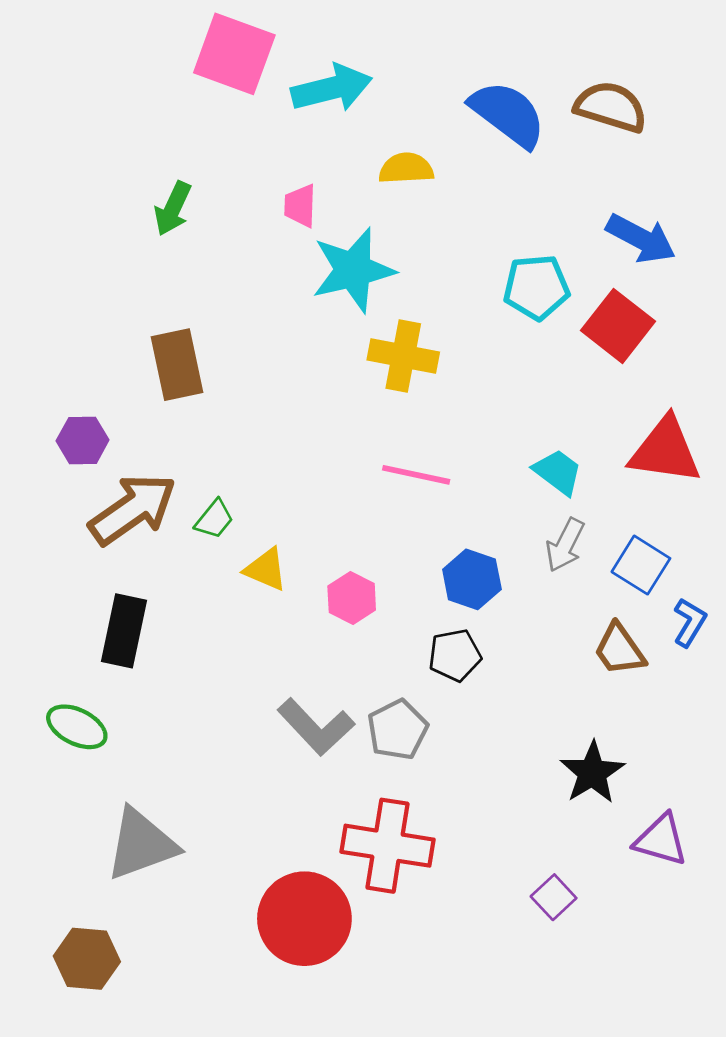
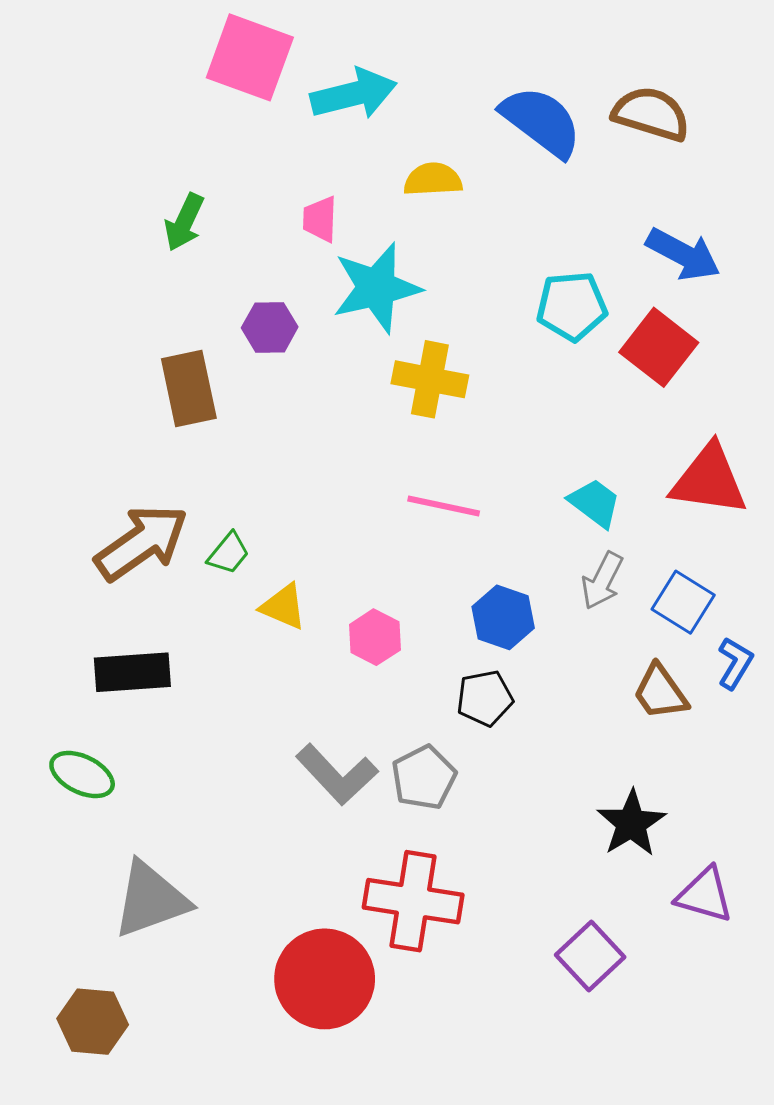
purple hexagon: (83, 440) -> (270, 327), moved
black rectangle: (124, 631) -> (132, 672), turned 74
purple square: (554, 897) -> (590, 956), size x1.4

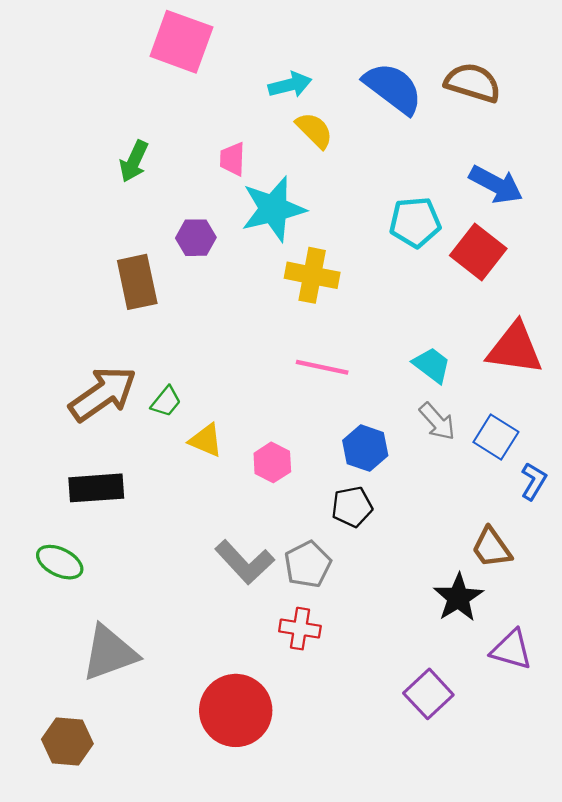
cyan arrow: (354, 94) -> (290, 85), moved, size x0.7
yellow semicircle: (433, 179) -> (314, 130), turned 48
gray arrow: (602, 581) -> (437, 421), turned -69
brown trapezoid: (660, 692) -> (492, 548), moved
red cross: (413, 901) -> (300, 629), moved, size x0.6

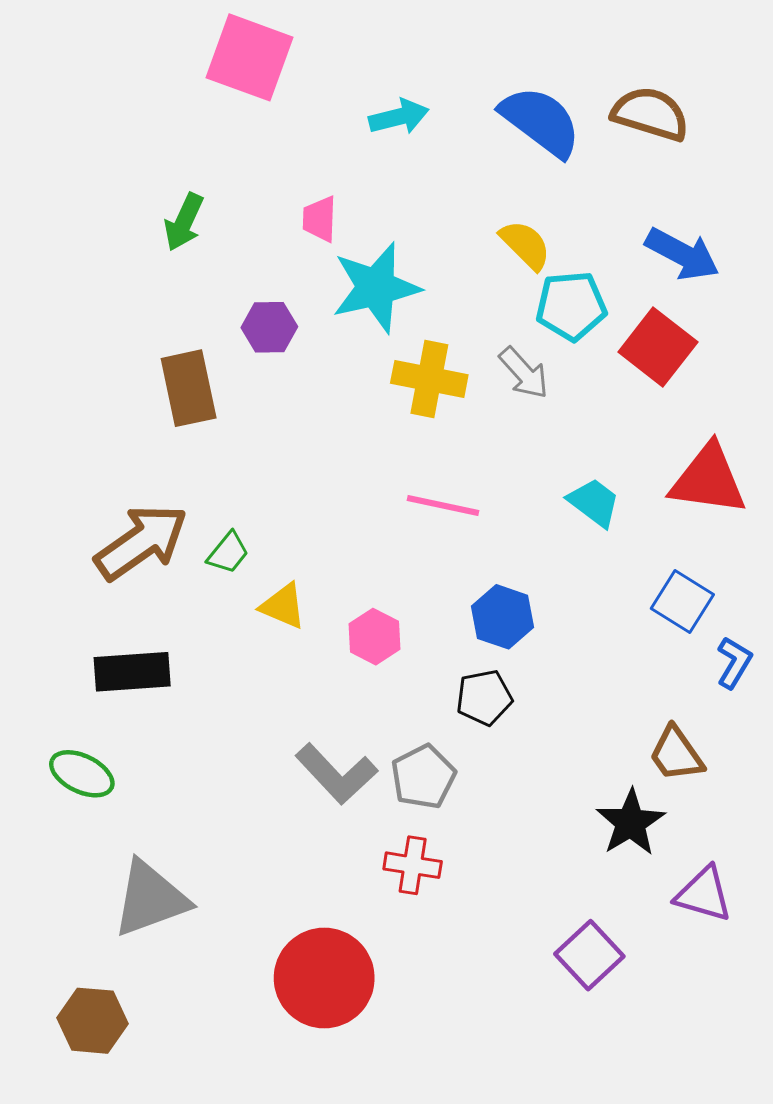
yellow semicircle: (314, 130) -> (525, 245), moved
gray arrow: (437, 421) -> (524, 373), moved

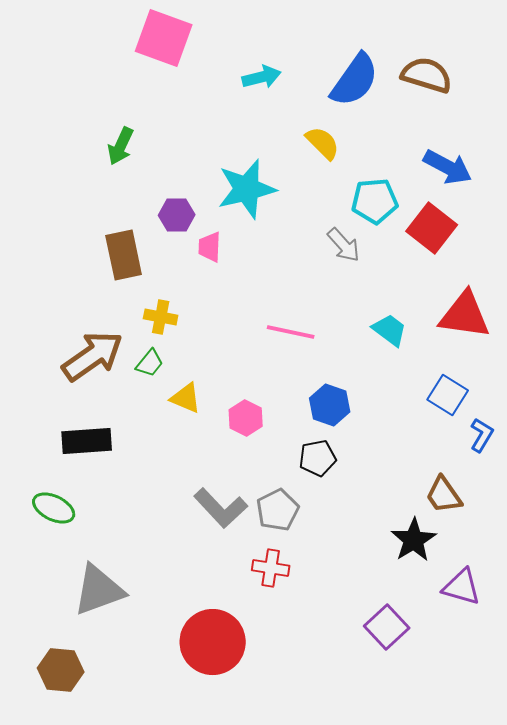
blue semicircle: (541, 121) -> (355, 80), turned 88
pink trapezoid: (320, 219) -> (210, 247), moved
yellow semicircle: (525, 245) -> (323, 143), moved
yellow cross: (429, 379) -> (161, 317), moved, size x0.7

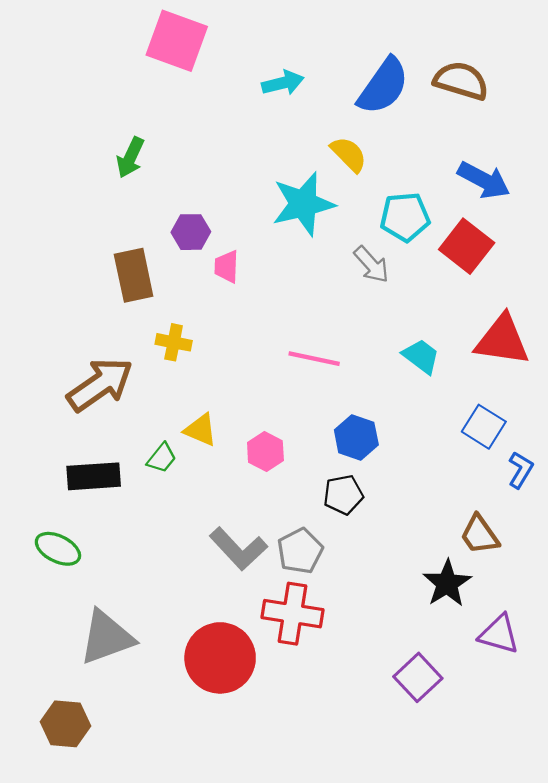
cyan star: (247, 189) -> (303, 204), moved
green trapezoid: (150, 363) -> (162, 458), moved
red cross: (271, 568) -> (292, 614), size x1.5
red circle: (213, 642) -> (220, 658), moved

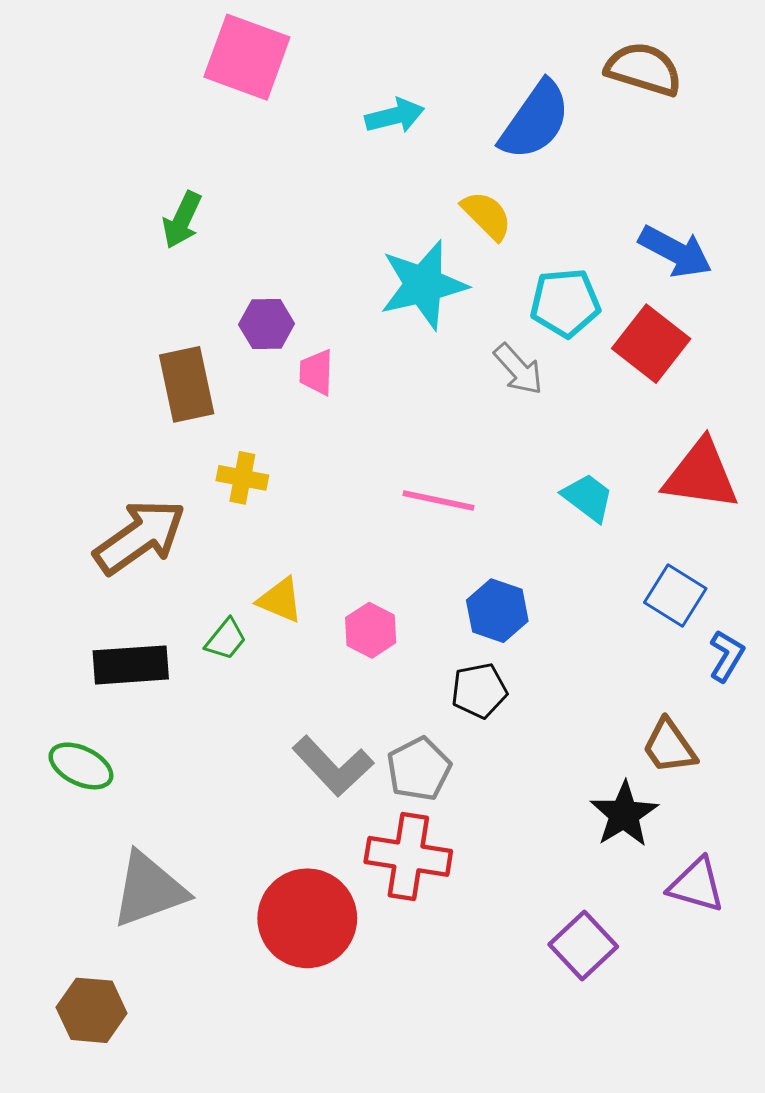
brown semicircle: (461, 81) -> (644, 69), moved

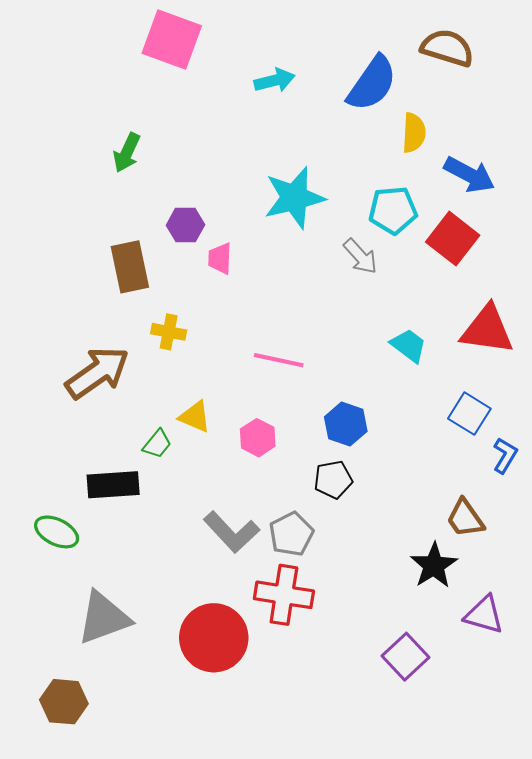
yellow semicircle: (487, 215) -> (414, 133), moved, turned 48
pink line: (438, 500) -> (279, 360), moved
black rectangle: (131, 665) -> (113, 485), moved

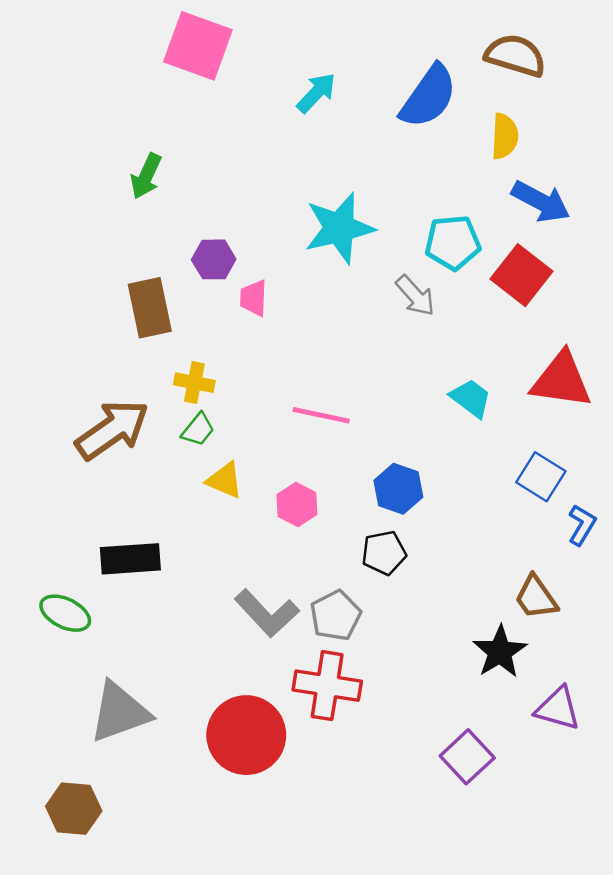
cyan arrow: (274, 80) -> (316, 93), turned -33
yellow semicircle: (414, 133) -> (505, 136), moved
green trapezoid: (157, 444) -> (198, 430), moved

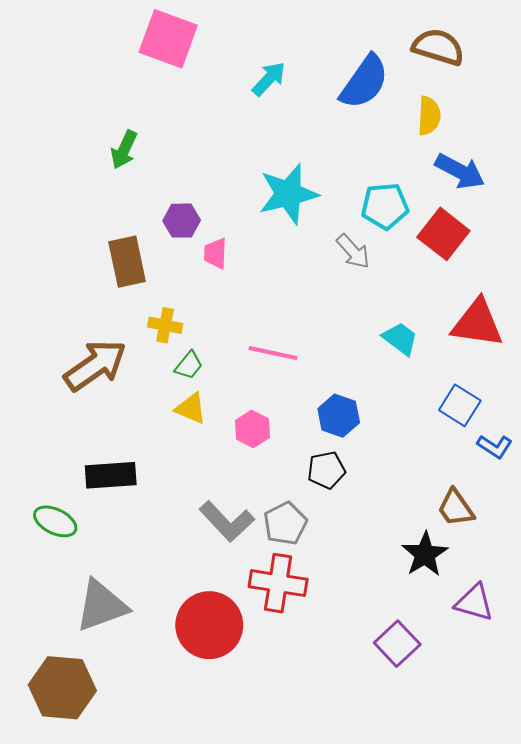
green trapezoid: (198, 430) -> (189, 365), moved
blue L-shape: (582, 525) -> (495, 446), turned 92
brown hexagon: (74, 809) -> (62, 688), size x1.4

